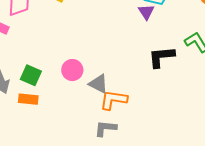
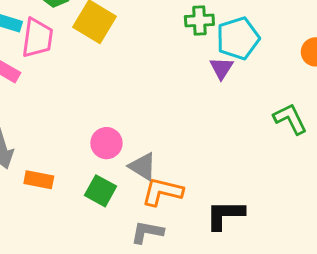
black L-shape: (161, 57) -> (225, 215), moved
green square: (31, 75) -> (100, 191), moved

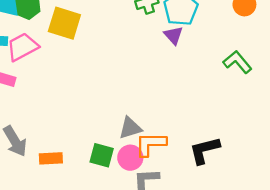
pink trapezoid: (37, 38) -> (23, 47), turned -112
pink circle: (106, 143) -> (130, 158), moved
gray triangle: (143, 166) -> (130, 128), turned -35

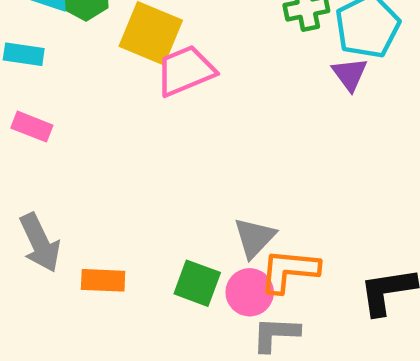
pink trapezoid: (23, 47) -> (186, 71), moved
gray triangle: (130, 128) -> (254, 238), turned -35

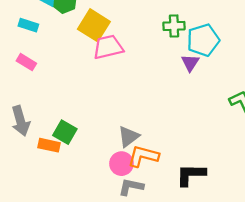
green square: (197, 283) -> (65, 132), moved

